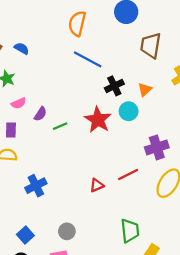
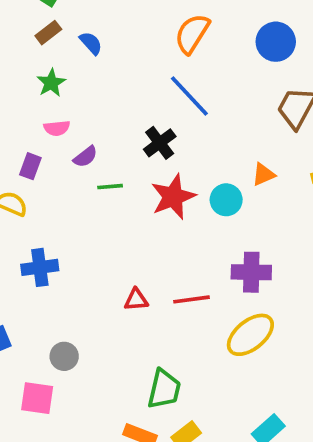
black cross: (114, 86) -> (160, 143), moved, turned -30

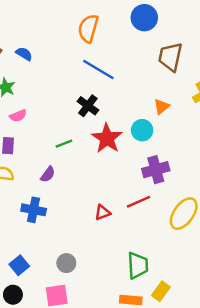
purple semicircle: (85, 157) -> (48, 174), moved
blue cross: (40, 267) -> (34, 210), turned 35
purple cross: (251, 272) -> (156, 170), moved

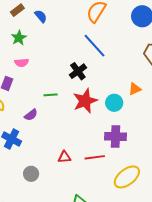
gray circle: (66, 263) -> (31, 174), moved

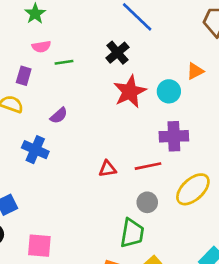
green line: (51, 95) -> (64, 62), moved
gray circle: (31, 174) -> (147, 202), moved

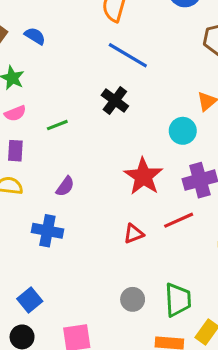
pink semicircle: (41, 47) -> (15, 113), moved
red star: (130, 92) -> (143, 176), moved
gray circle: (147, 202) -> (133, 299), moved

